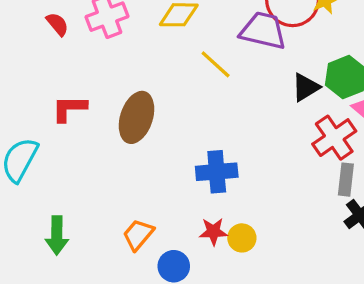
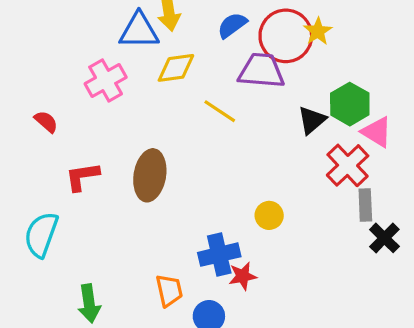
red semicircle: (57, 24) -> (46, 122), moved
blue cross: (217, 172) -> (219, 255), moved
orange trapezoid: (138, 235) -> (169, 290), turned 136
yellow circle: (242, 238) -> (269, 215), moved

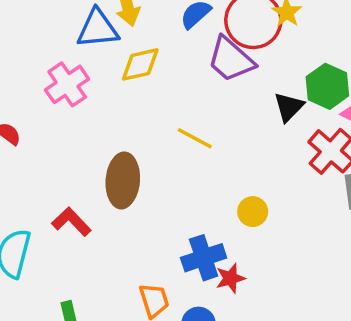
purple trapezoid: (261, 71) -> (231, 59), turned -138
yellow line: (220, 111) -> (195, 138), moved
red L-shape: (82, 177) -> (71, 222), moved, turned 60

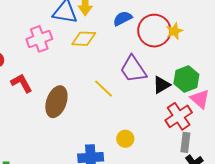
purple trapezoid: (231, 59) -> (133, 69), moved
red L-shape: (71, 222) -> (22, 83), moved

